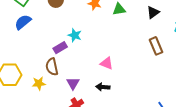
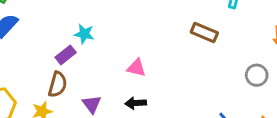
brown rectangle: (156, 46) -> (204, 33), turned -36
brown semicircle: (52, 67) -> (58, 84), turned -144

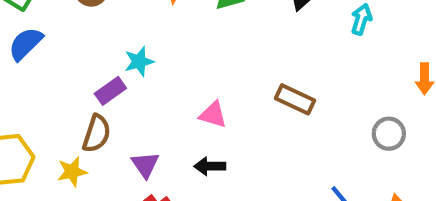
brown rectangle: (204, 33) -> (295, 99), moved
cyan star: (84, 34) -> (139, 61), turned -30

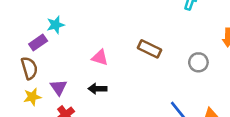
brown semicircle: (97, 134) -> (29, 68), turned -35
gray circle: (389, 134) -> (198, 62), moved
yellow star: (72, 172) -> (32, 97), moved

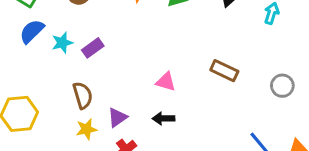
cyan star: (56, 25) -> (62, 43), moved
purple rectangle: (38, 42) -> (93, 48), moved
purple triangle: (59, 87) -> (117, 118), turned 30

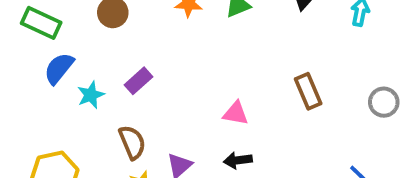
cyan star: (62, 43) -> (91, 95), moved
brown rectangle: (224, 71) -> (308, 91), turned 48

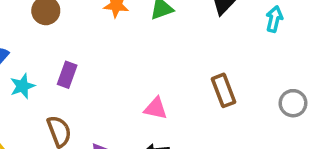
purple rectangle: (138, 81) -> (67, 75), turned -30

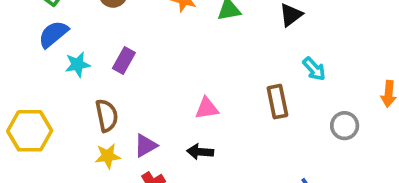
cyan arrow: (274, 19) -> (314, 69), moved, turned 115
pink triangle: (156, 108) -> (207, 108), turned -30

